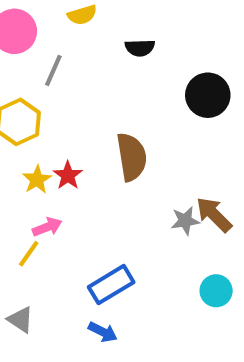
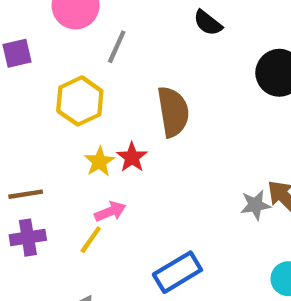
black semicircle: (140, 48) -> (208, 23), turned 40
brown semicircle: (132, 157) -> (173, 112), moved

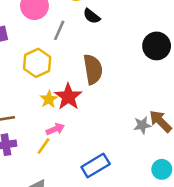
black semicircle: (208, 23) -> (92, 16), moved
red star: (132, 157) -> (68, 97), size x1.5

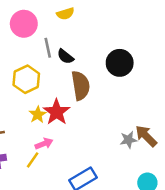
black semicircle: (92, 16) -> (65, 57), moved
gray line: (59, 30) -> (48, 48), turned -36
black circle: (157, 46) -> (120, 63), moved

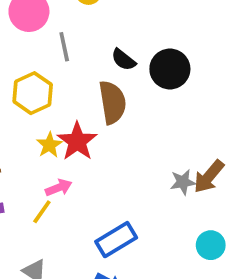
black semicircle: (65, 57) -> (124, 60), moved
brown arrow: (146, 136) -> (209, 177), turned -95

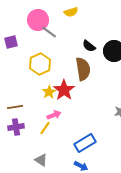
gray line: (64, 47) -> (49, 32), moved, turned -42

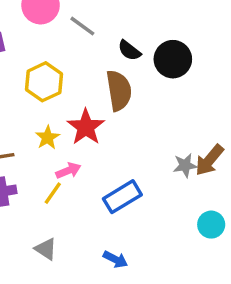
gray line: (49, 32) -> (82, 26), moved
yellow star: (49, 92) -> (47, 138), moved
blue rectangle: (85, 143) -> (122, 197), moved

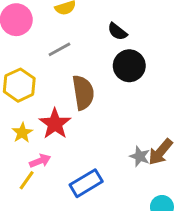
gray line: (82, 26) -> (59, 49), moved, turned -65
black semicircle: (129, 50) -> (117, 32), moved
gray star: (185, 165) -> (140, 156), turned 30

